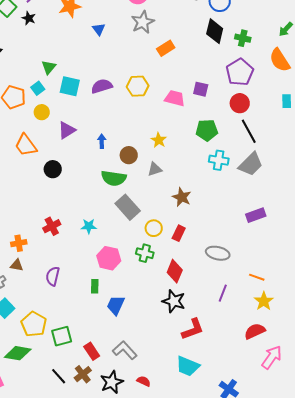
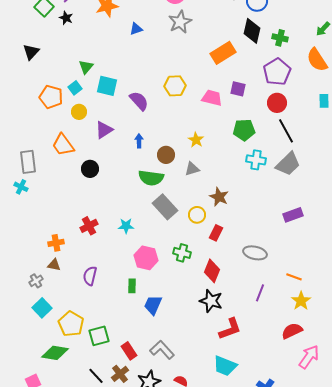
blue triangle: (99, 29) -> (136, 29), turned 48
orange rectangle: (166, 48) -> (223, 53), moved, size x1.4
purple semicircle: (102, 86) -> (139, 101), moved, turned 65
yellow circle: (154, 228) -> (197, 215), moved

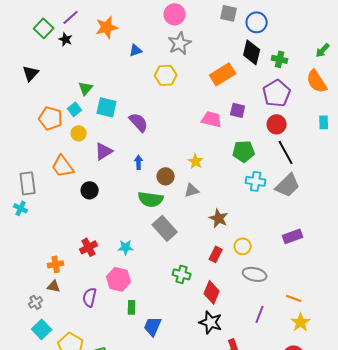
yellow hexagon: (175, 86) -> (166, 75), moved
yellow circle: (197, 215) -> (243, 246), moved
pink hexagon: (146, 258) -> (119, 279), moved

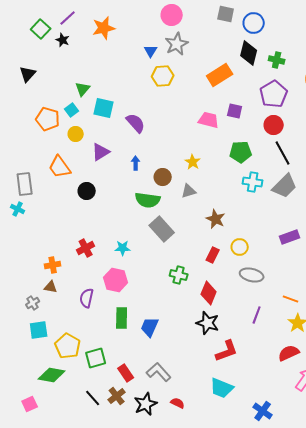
blue triangle: (136, 50) -> (151, 51), moved, turned -40
green rectangle: (132, 307) -> (122, 318), moved, size x1.5
cyan square: (42, 329) -> (39, 330), turned 36

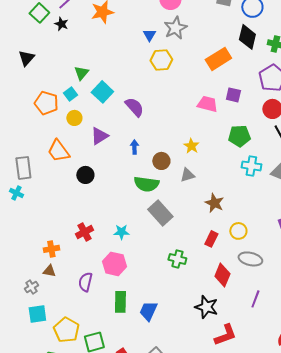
cyan square: (104, 108) -> (102, 92), turned 30
red diamond: (209, 293) -> (222, 275), moved

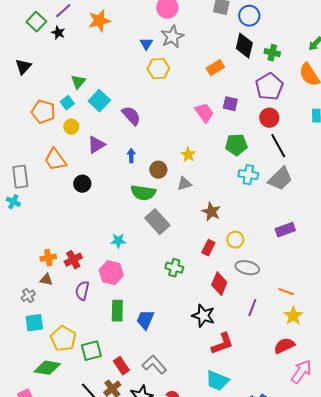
orange rectangle: (218, 59) -> (215, 68), size x0.7
pink trapezoid: (207, 104) -> (204, 113), turned 40
red cross: (84, 232) -> (73, 260), moved

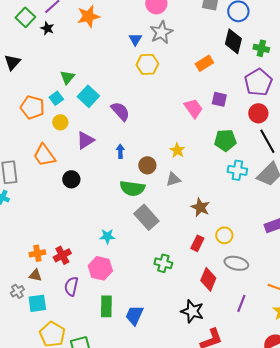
cyan square: (34, 323) -> (37, 303), moved

